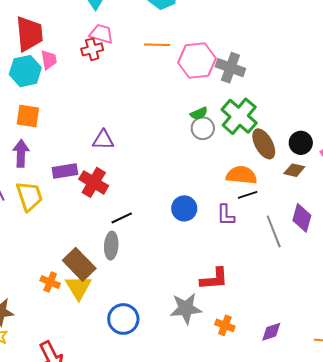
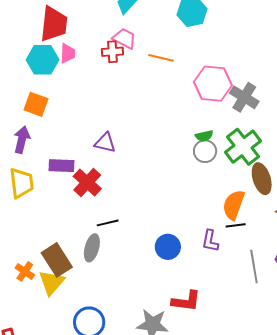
orange line: (157, 45) -> (161, 58), moved
orange semicircle: (241, 175) -> (234, 205), turned -88
blue circle: (184, 208) -> (168, 247), moved

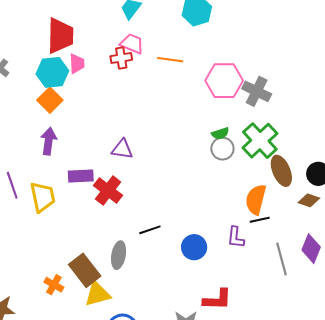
orange square: (36, 104) -> (50, 100), moved, turned 30
purple arrow: (22, 140) -> (49, 141), moved
black line: (108, 223) -> (150, 230), moved
yellow triangle: (51, 282) -> (97, 294), moved, turned 40

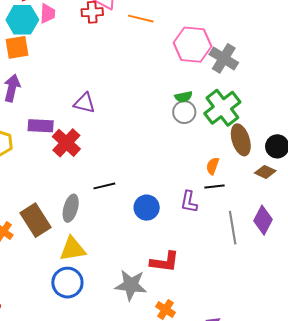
orange square: (50, 100) -> (17, 47), turned 30
orange semicircle: (256, 199) -> (213, 166), size x0.6
yellow triangle: (97, 294) -> (73, 249), moved

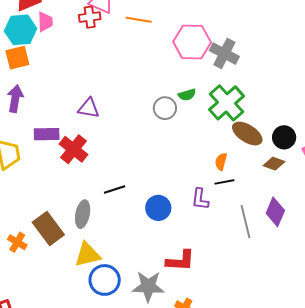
gray circle: (184, 112) -> (165, 108), moved
brown ellipse: (241, 140) -> (247, 134), turned -36
blue circle: (67, 283) -> (105, 280), moved

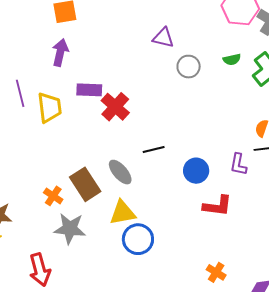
purple triangle: (89, 108) -> (163, 38), moved
gray circle: (165, 108) -> (189, 67), moved
gray ellipse: (83, 214) -> (120, 172), turned -56
red L-shape: (180, 261) -> (217, 206), moved
gray star: (148, 286) -> (70, 229), moved

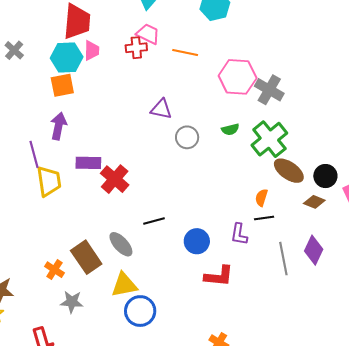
purple line: (20, 93) -> (34, 154), moved
gray star: (70, 229) -> (72, 302), size x0.7

